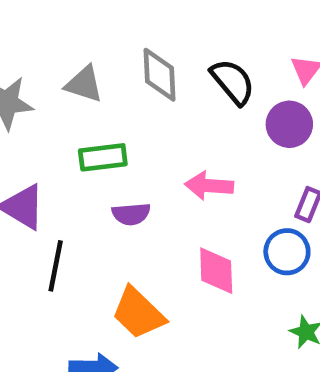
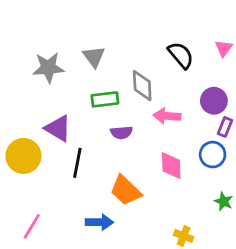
gray diamond: (160, 75) -> (142, 86), moved
gray triangle: (84, 84) -> (94, 57), turned 35
purple circle: (289, 124) -> (214, 101), moved

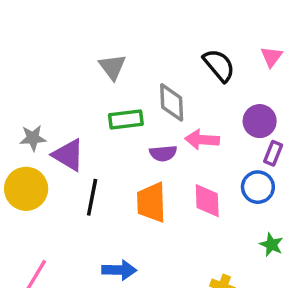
gray star: (48, 68) -> (33, 138), moved, size x0.7
purple semicircle: (121, 132) -> (163, 153), moved
orange trapezoid: (126, 190) -> (151, 202), moved, turned 44

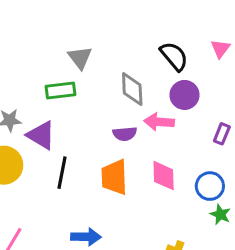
green rectangle: (126, 119) -> (61, 90), moved
purple circle: (260, 121) -> (184, 95), moved
blue circle: (258, 187) -> (210, 186), moved

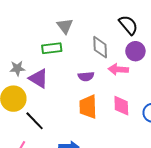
purple semicircle: (125, 134) -> (86, 76), moved
black line: (62, 173) -> (35, 121), moved, turned -55

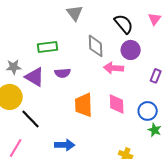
gray triangle: (65, 26) -> (75, 13), moved
purple semicircle: (86, 76) -> (63, 73), moved

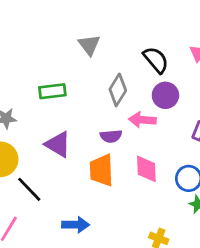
gray diamond: (96, 46) -> (118, 90), turned 35
purple semicircle: (63, 73) -> (111, 136), moved
purple triangle: (35, 77) -> (58, 144), moved

